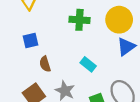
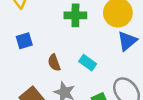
brown semicircle: (45, 64) -> (54, 63), moved

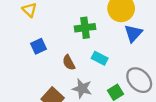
green cross: (75, 15) -> (85, 28), moved

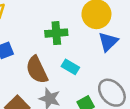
brown semicircle: (69, 63) -> (37, 70), size x1.6

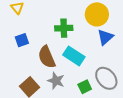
cyan rectangle: (70, 67) -> (74, 56), size x1.5

